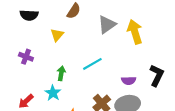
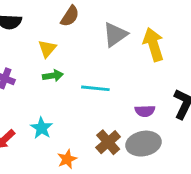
cyan line: (92, 64) -> (95, 88), turned 36
green arrow: (61, 73) -> (53, 76), moved, turned 72

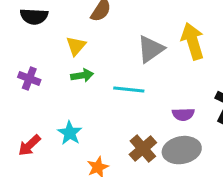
gray triangle: (115, 35) -> (151, 49), moved

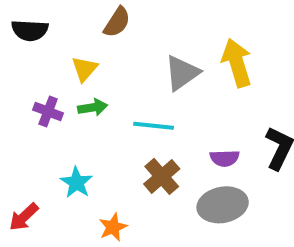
purple cross: (29, 79) -> (48, 111), moved
red arrow: (29, 145) -> (24, 217), moved
brown cross: (143, 149) -> (162, 176), moved

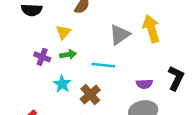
brown cross: (162, 176) -> (90, 94), moved
cyan star: (76, 183) -> (62, 84), moved

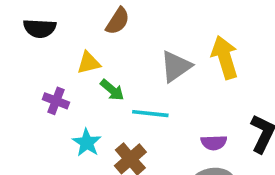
yellow triangle: (63, 32) -> (89, 63), turned 35
green arrow: (68, 55) -> (112, 90), moved, turned 49

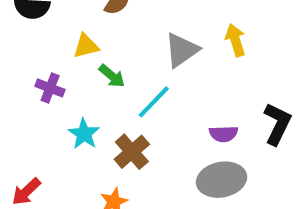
yellow arrow: (225, 57) -> (235, 40), size x0.7
cyan line: (150, 114) -> (154, 102), turned -52

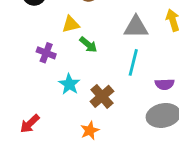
gray triangle: (182, 50) -> (136, 27), turned 35
cyan line: (154, 102) -> (133, 62), moved, turned -30

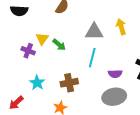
yellow triangle: (71, 24) -> (42, 39), moved, turned -40
cyan star: (69, 84) -> (37, 83), moved
brown cross: (102, 96) -> (69, 83), turned 30

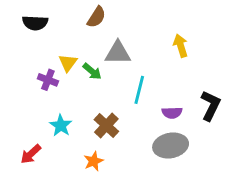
gray triangle: (94, 32) -> (118, 53), moved
brown cross: (69, 83) -> (106, 126), turned -36

